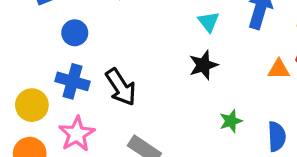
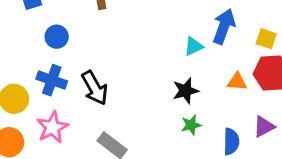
cyan triangle: (209, 22) -> (194, 46), moved, turned 40
black star: (203, 65) -> (186, 91), moved

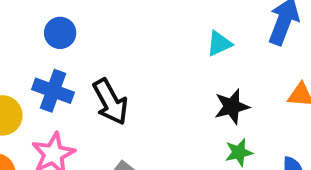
cyan triangle: (194, 46) -> (219, 44), moved

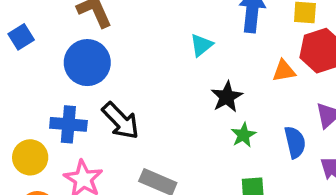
blue circle: (60, 33) -> (87, 63), moved, size x1.6

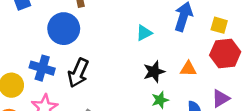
orange triangle: (284, 71) -> (188, 69), moved
black arrow: (121, 121) -> (78, 73), turned 56

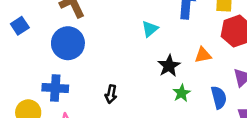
black arrow: (78, 73) -> (111, 94), moved, size x0.6

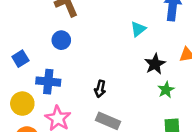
blue square: (20, 26) -> (20, 59), moved
blue circle: (68, 43) -> (61, 40), size x0.6

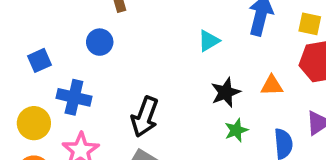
black arrow: (100, 89) -> (145, 117), size x1.6

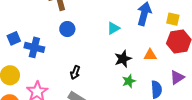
blue circle: (100, 42) -> (67, 29), moved
blue cross: (74, 97) -> (34, 47), moved
black arrow: (145, 117) -> (75, 72), size x0.6

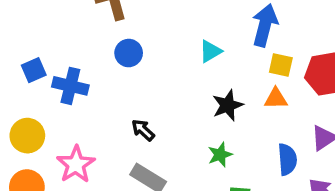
yellow square: (173, 19) -> (281, 65), moved
black arrow: (75, 72) -> (143, 130), turned 112
green star: (129, 81) -> (220, 155), moved

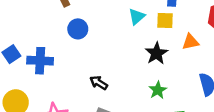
yellow square: (281, 65) -> (165, 20), moved

